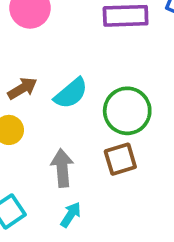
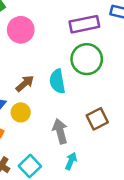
cyan semicircle: (71, 93) -> (57, 81), turned 130
green circle: (127, 111) -> (87, 59), moved

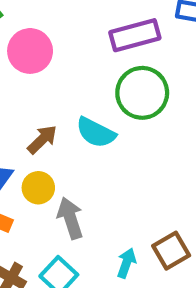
cyan semicircle: (57, 81) -> (96, 132), turned -50
brown square: (97, 119) -> (171, 251), moved
gray arrow: (60, 131) -> (70, 218), moved

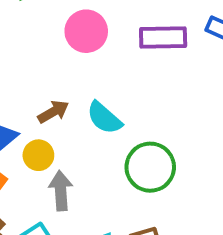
pink circle: (30, 51) -> (86, 31), moved
green circle: (142, 93) -> (150, 167), moved

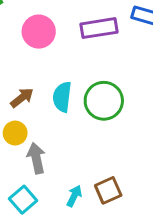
cyan semicircle: (104, 118) -> (62, 97), turned 64
green circle: (150, 167) -> (104, 101), moved

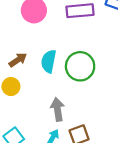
gray arrow: (36, 158) -> (58, 109), moved

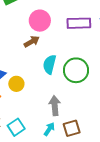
brown arrow: (18, 60) -> (32, 42), moved

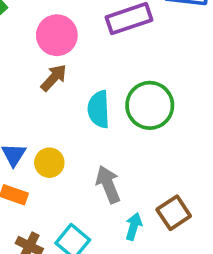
gray arrow: (55, 106) -> (108, 184), moved

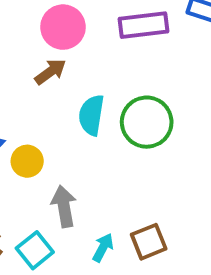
gray arrow: (108, 184) -> (64, 206), moved

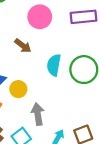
brown arrow: (50, 72) -> (23, 46), moved, turned 72

